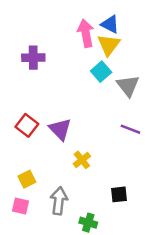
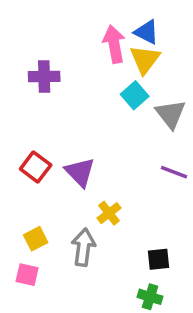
gray arrow: (59, 201) -> (83, 247), moved
green cross: (88, 223) -> (150, 297), moved

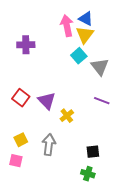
yellow cross: (109, 213) -> (67, 116), moved

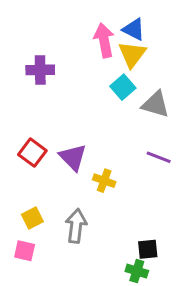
gray triangle: (100, 67) -> (156, 104), turned -36
yellow cross: (67, 116) -> (104, 181), turned -32
black square: (93, 152) -> (148, 249), moved

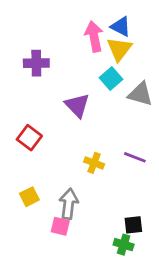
purple triangle: (73, 157) -> (77, 105), moved
purple line: (159, 157) -> (135, 157), moved
pink square: (25, 251) -> (60, 226), moved

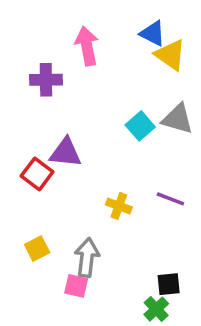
pink arrow: (94, 36) -> (87, 46), moved
yellow triangle: (119, 49) -> (170, 55), moved, turned -32
cyan square: (111, 79) -> (140, 126), moved
purple triangle: (77, 105) -> (66, 153), moved, turned -40
green cross: (124, 245) -> (156, 309), turned 30

